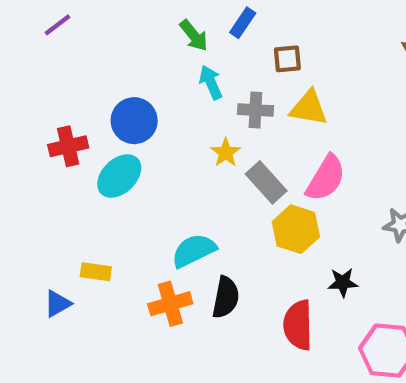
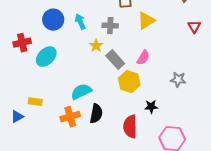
cyan arrow: (211, 82) -> (80, 22), moved
yellow triangle: (309, 108) -> (146, 21), moved, turned -42
blue circle: (134, 121) -> (53, 20), moved
pink semicircle: (326, 178) -> (143, 58), size x0.7

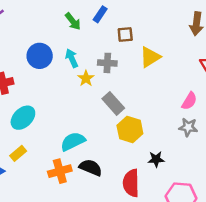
yellow star: (96, 46) -> (86, 78), moved
cyan ellipse: (46, 57) -> (23, 118), moved
pink semicircle: (143, 58) -> (189, 101), moved
yellow rectangle: (35, 102) -> (18, 153), turned -48
black semicircle: (96, 114) -> (91, 168), turned -78

